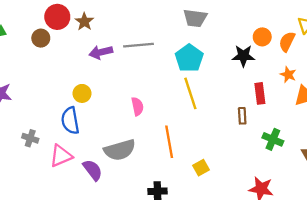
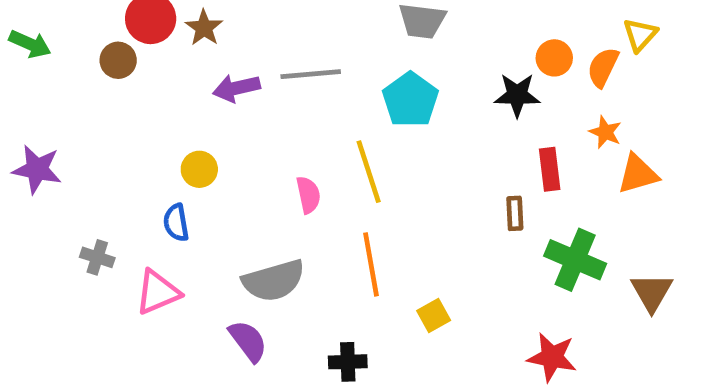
yellow line: (190, 93) -> (369, 172), moved
blue semicircle: (70, 121) -> (176, 223), size x0.7
green cross: (273, 139) -> (575, 260), size x1.4
purple semicircle: (93, 170) -> (248, 341), moved

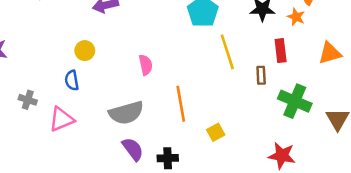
orange star: (605, 132) -> (296, 17), moved
yellow line: (369, 172) -> (227, 52), moved
purple semicircle: (248, 341) -> (133, 149), moved

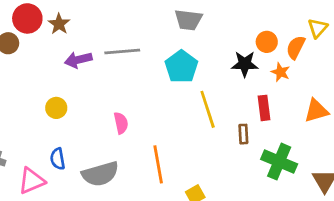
blue semicircle: (72, 80) -> (58, 159), moved

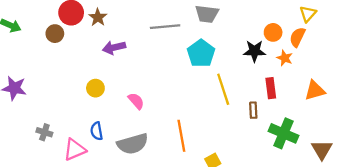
yellow triangle: (318, 28) -> (308, 14), moved
gray line: (122, 51) -> (165, 27), moved
pink semicircle: (121, 123) -> (136, 101), moved, turned -30

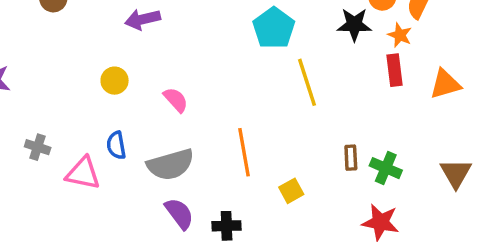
red rectangle: (271, 88) -> (395, 70), moved
brown rectangle: (253, 110) -> (351, 158), moved
green cross: (283, 133) -> (386, 168), moved, size x0.7
pink triangle: (75, 150) -> (83, 173), turned 35

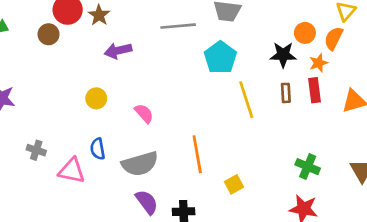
orange star: (400, 35) -> (319, 63), turned 30
brown rectangle: (351, 158) -> (286, 93), moved

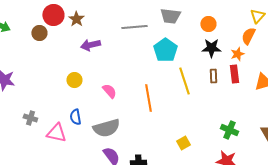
orange circle: (305, 33) -> (208, 24), moved
orange line: (197, 154) -> (148, 98), moved
yellow square: (234, 184) -> (183, 143), moved

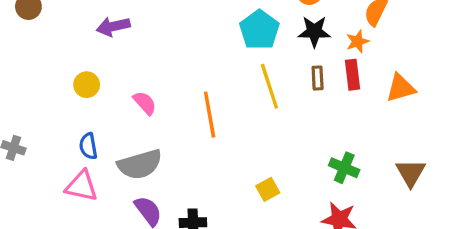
cyan pentagon: (165, 50) -> (259, 30), moved
pink triangle: (56, 133) -> (82, 186), moved

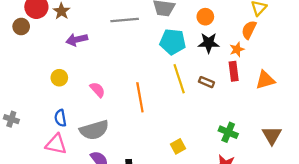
cyan pentagon: (259, 30) -> (173, 42), turned -30
brown rectangle: (318, 78) -> (206, 82), moved, turned -64

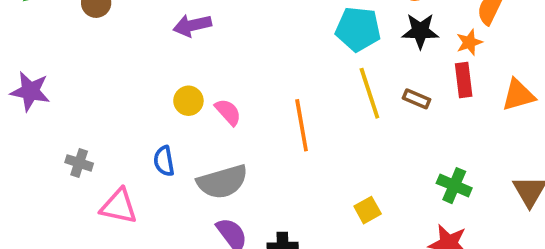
yellow circle: (59, 78) -> (188, 101), moved
pink triangle: (56, 144) -> (119, 206), moved

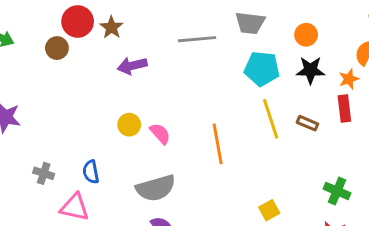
blue semicircle: (164, 161) -> (91, 172), moved

